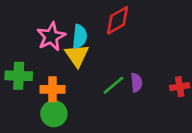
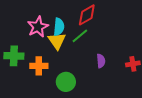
green line: (113, 85) -> (80, 36), moved
green circle: (54, 114) -> (66, 82), moved

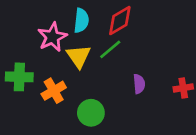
cyan semicircle: (59, 27) -> (81, 20), moved
orange cross: (39, 66) -> (54, 91), turned -30

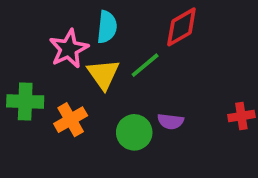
red diamond: (120, 20) -> (181, 27), moved
purple semicircle: (139, 84) -> (171, 121), moved, turned 102
green circle: (91, 113) -> (134, 132), moved

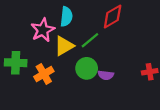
yellow triangle: (103, 74) -> (64, 46), turned 35
green circle: (134, 132) -> (87, 68), moved

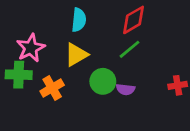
pink star: (43, 30) -> (31, 48), moved
green line: (90, 40) -> (130, 49), moved

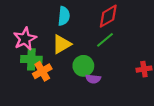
green cross: (19, 75) -> (31, 59), moved
purple semicircle: (126, 89) -> (93, 79), moved

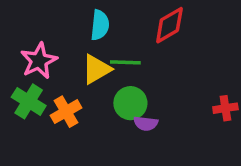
green line: (105, 40) -> (125, 62), moved, turned 42
green cross: (31, 59) -> (29, 101), moved, turned 30

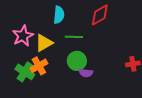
yellow triangle: (97, 69) -> (44, 43), moved
green cross: (29, 101) -> (25, 72), moved

